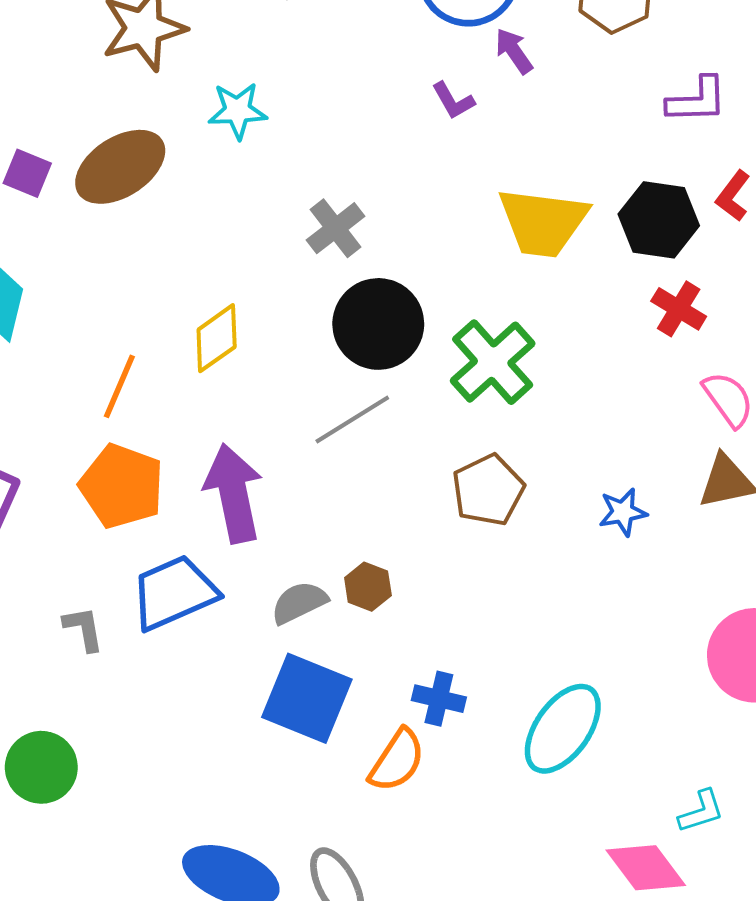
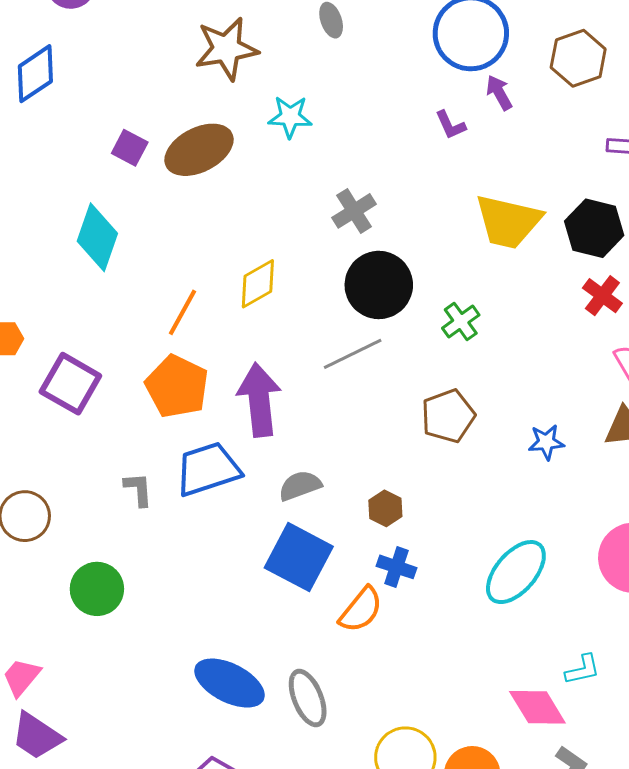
green cross: (493, 362) -> (461, 322), size x0.6
brown hexagon: (368, 587) -> (385, 508), moved
cyan ellipse: (563, 729) -> (516, 572), moved

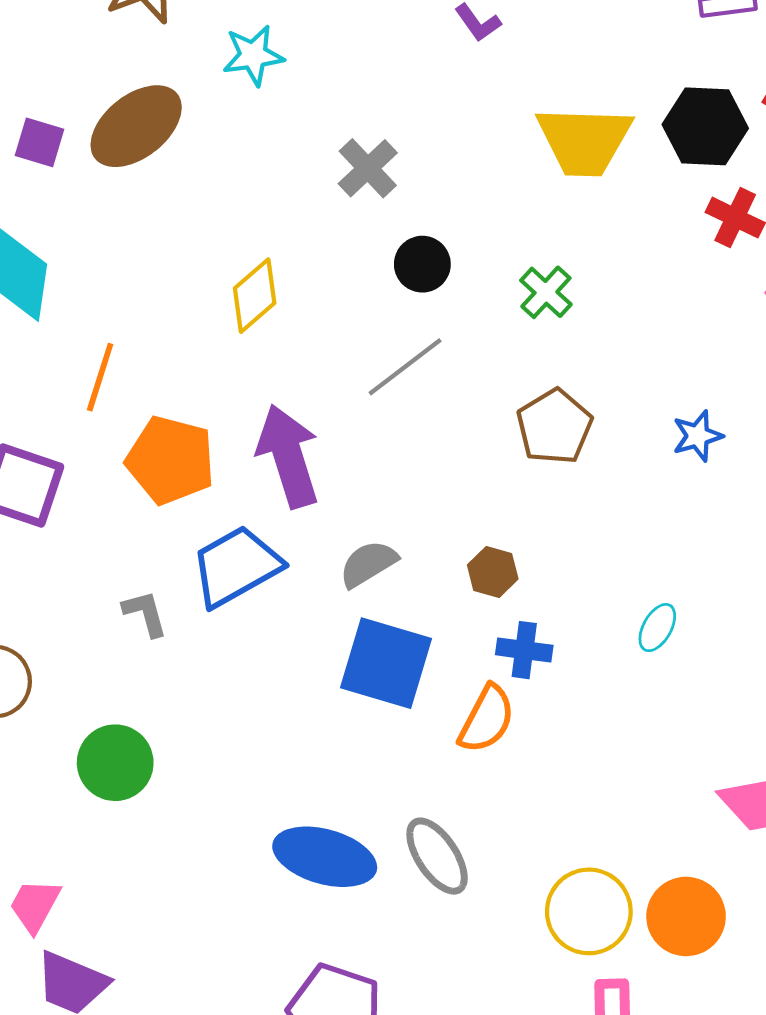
black circle: (379, 285) -> (422, 264), size x0.6
orange line: (182, 312) -> (100, 377), moved
cyan ellipse: (516, 572) -> (657, 628), moved, size x0.5

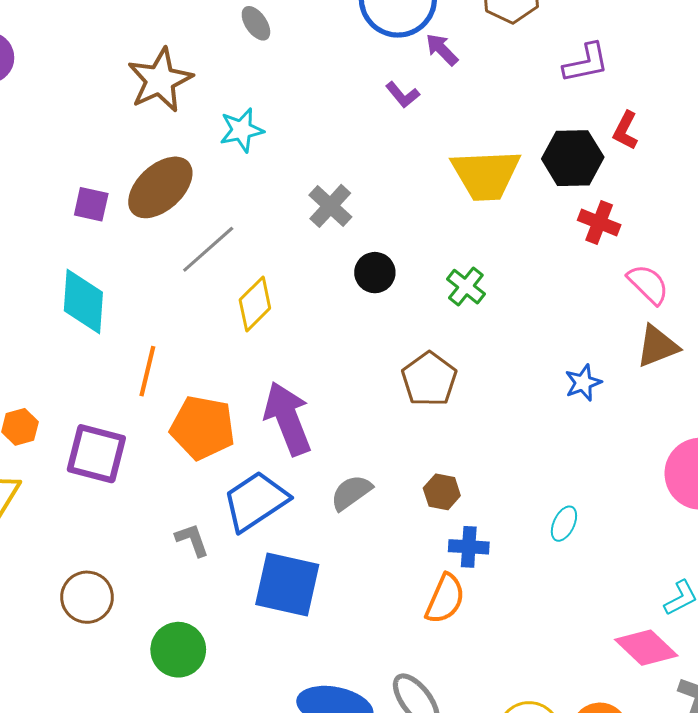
gray line: (405, 367) -> (208, 249), moved
brown pentagon: (554, 427) -> (429, 379), moved
blue square: (386, 663) -> (287, 585), moved

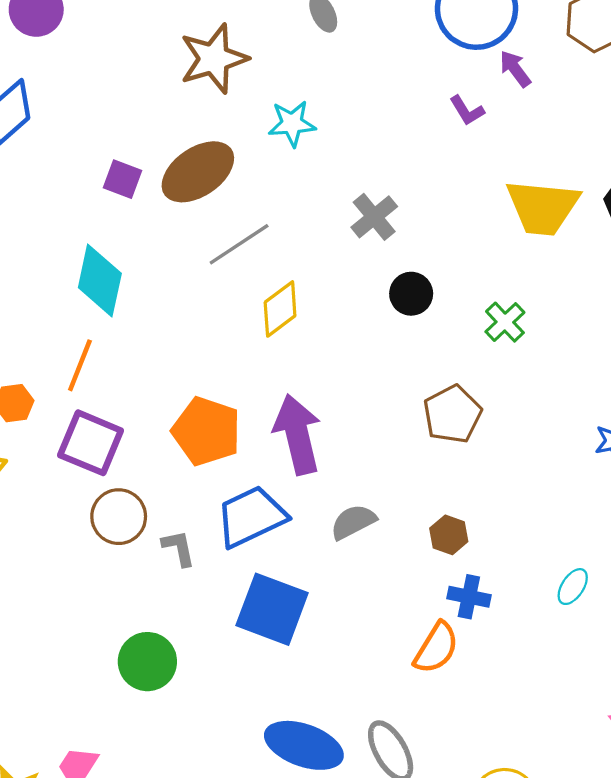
orange line: (147, 371) -> (80, 365), moved
brown circle: (87, 597) -> (119, 517), moved

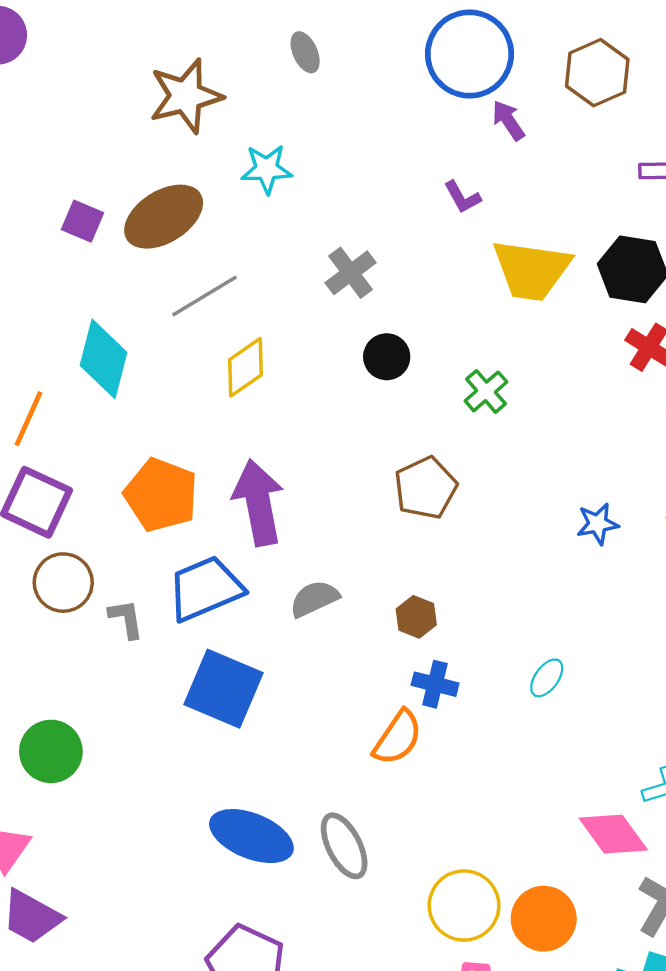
purple L-shape: (467, 111) -> (462, 197), moved
cyan diamond: (100, 280) -> (104, 359), moved
green circle: (147, 662) -> (51, 751), moved

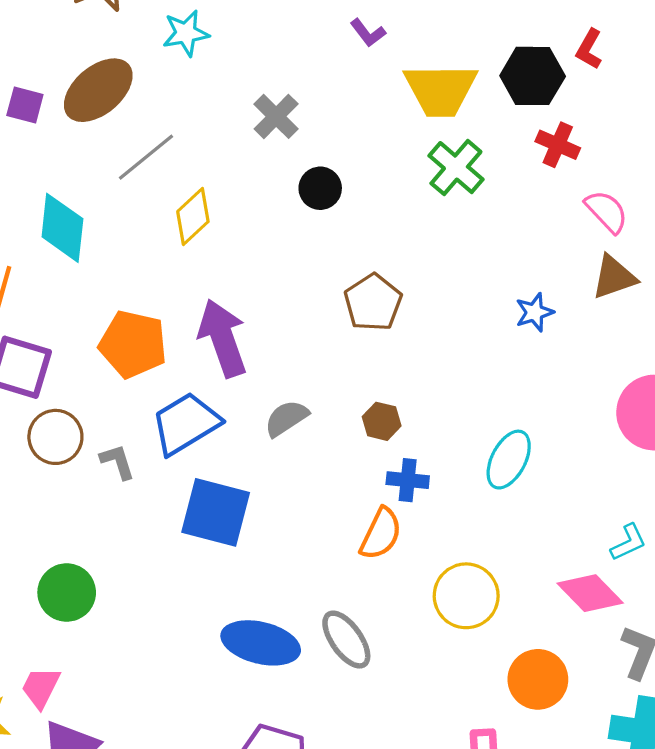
green cross: (486, 391) -> (456, 168), moved, size x1.4
cyan ellipse: (547, 678) -> (509, 460), size x1.6
yellow circle: (464, 906) -> (466, 596), moved

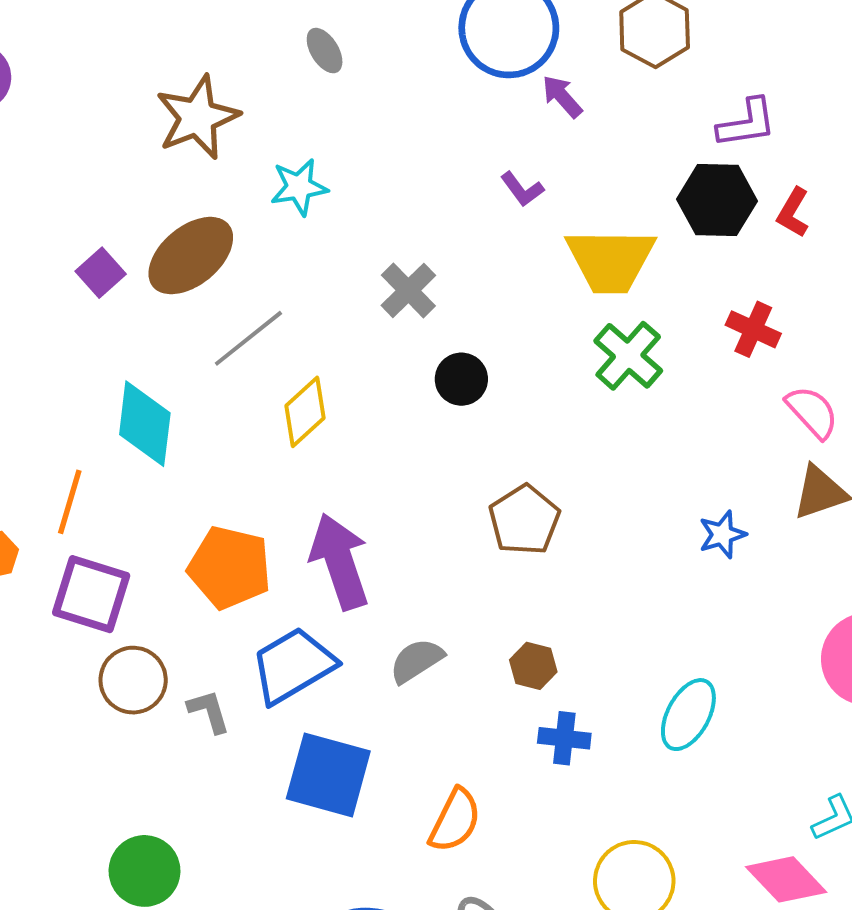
black hexagon: (533, 76) -> (717, 200), moved
purple square: (25, 105) -> (101, 273), turned 33
orange semicircle: (381, 534) -> (455, 820), moved

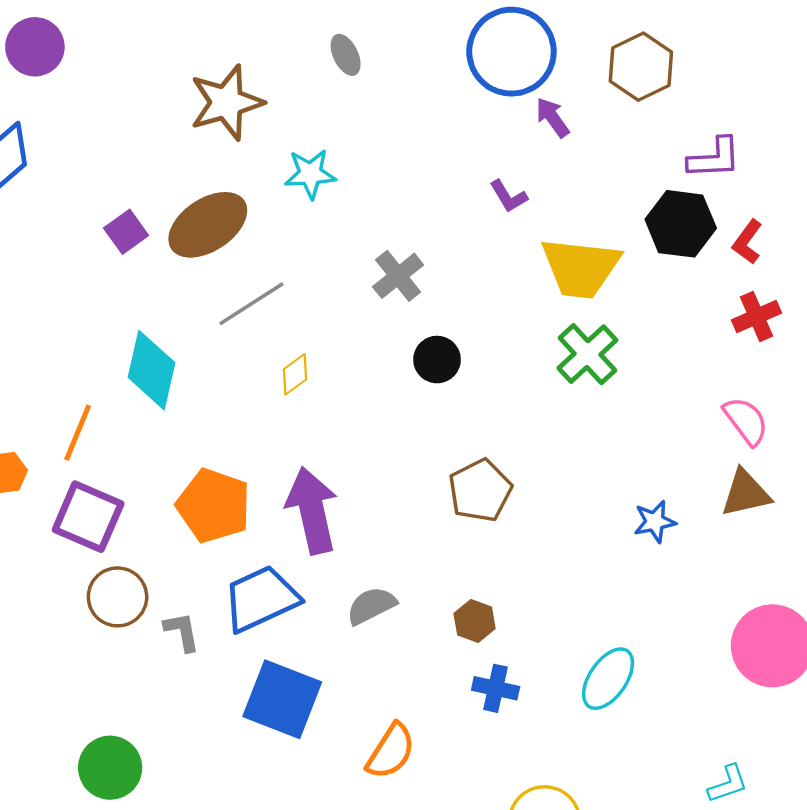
red cross: (753, 329) -> (757, 316), moved, turned 36
yellow diamond: (305, 412) -> (295, 374), size x0.7

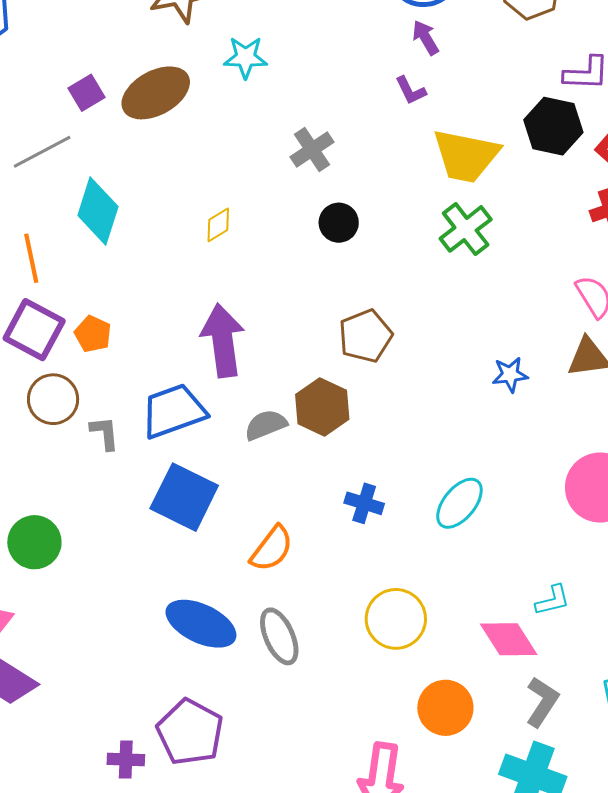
purple arrow: (553, 117) -> (425, 38), moved
gray line: (251, 304) -> (42, 152), moved
orange line: (78, 433) -> (31, 258), turned -39
orange pentagon: (214, 506) -> (93, 334), moved, size x0.6
brown hexagon: (475, 621) -> (322, 407), moved, size x1.6

